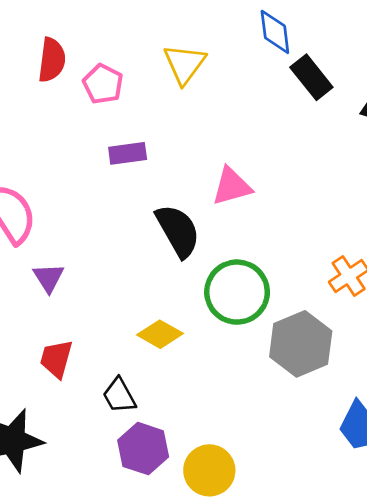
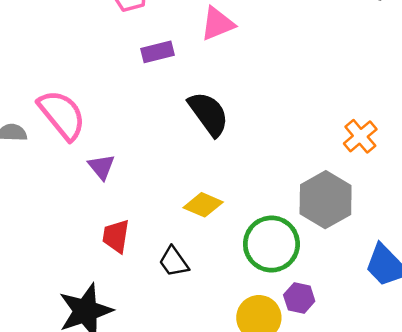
pink triangle: (232, 186) -> (218, 24), moved
green circle: (237, 292) -> (271, 244), moved
purple hexagon: (143, 449) -> (299, 298), moved, size x0.7

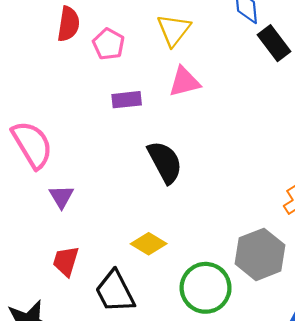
black trapezoid: (174, 262) -> (115, 292), size x1.5

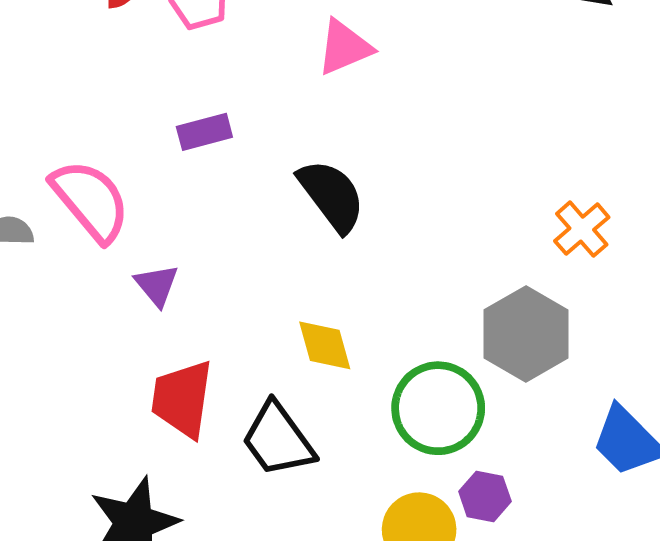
purple rectangle: (127, 100) -> (204, 132), moved
yellow diamond: (149, 244) -> (325, 345), turned 52
red trapezoid: (66, 261) -> (182, 399), size x1.4

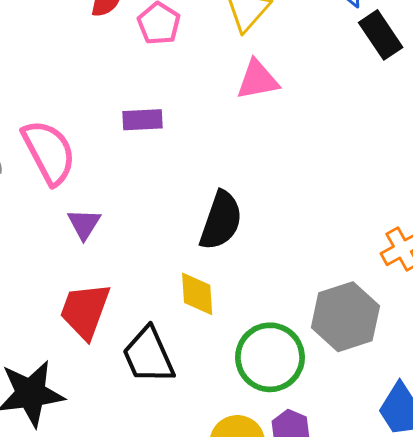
black semicircle: (332, 196) -> (221, 221), moved, turned 44

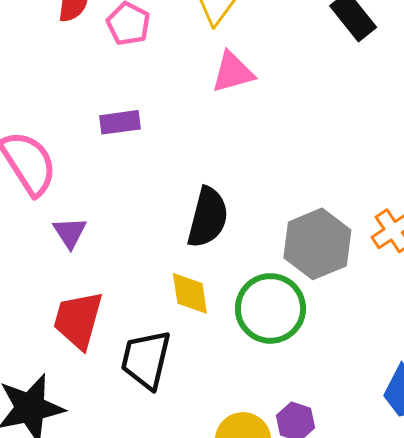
gray hexagon: (345, 317) -> (317, 244), moved
black trapezoid: (148, 355) -> (146, 360), turned 42
green circle: (270, 357) -> (270, 308), moved

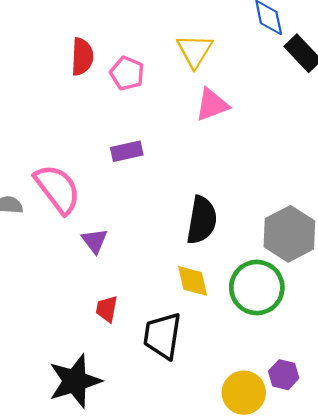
red trapezoid: (78, 320) -> (107, 309), size x0.6

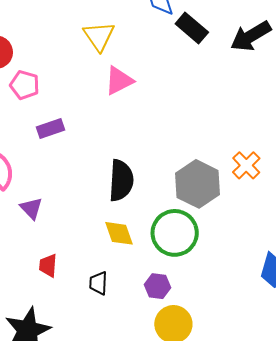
pink pentagon: (127, 73) -> (25, 85), moved
black trapezoid: (162, 336) -> (98, 283), size x0.6
purple hexagon: (284, 375) -> (157, 286), moved

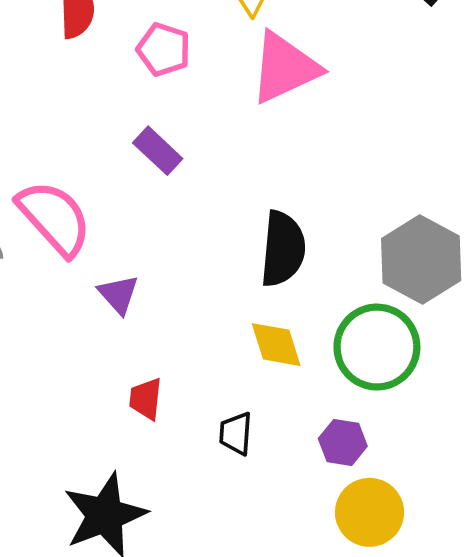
pink triangle: (119, 81) -> (285, 68), size x1.4
pink pentagon: (25, 85) -> (164, 49), moved
purple rectangle: (50, 129) -> (158, 151), turned 60

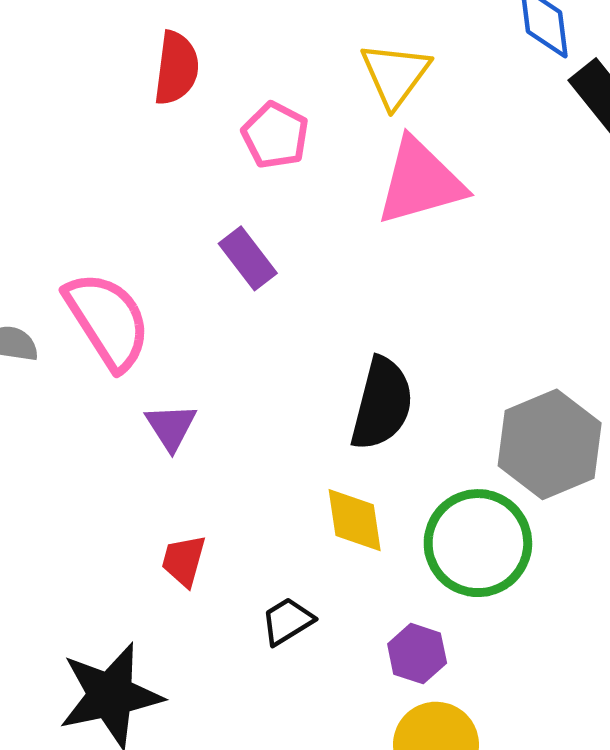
black trapezoid: (236, 434) -> (287, 621), turned 45

